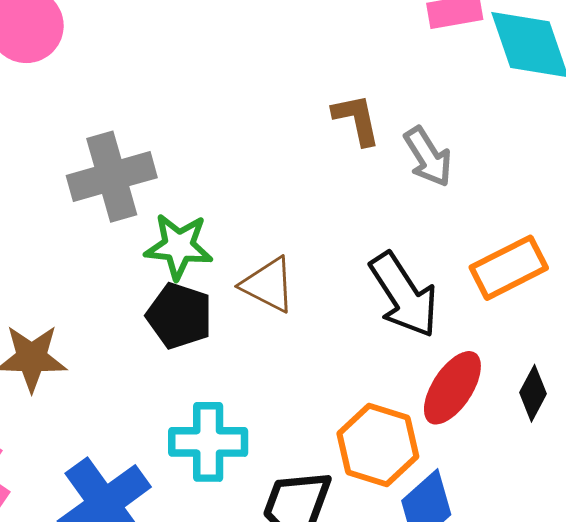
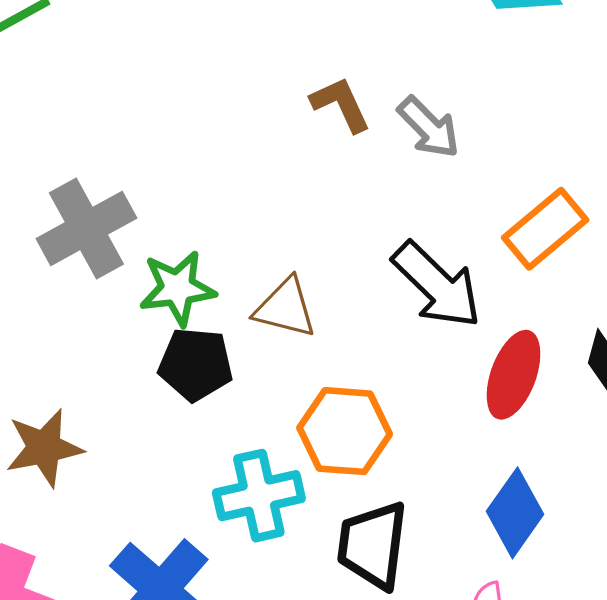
orange hexagon: (378, 445) -> (345, 431), moved

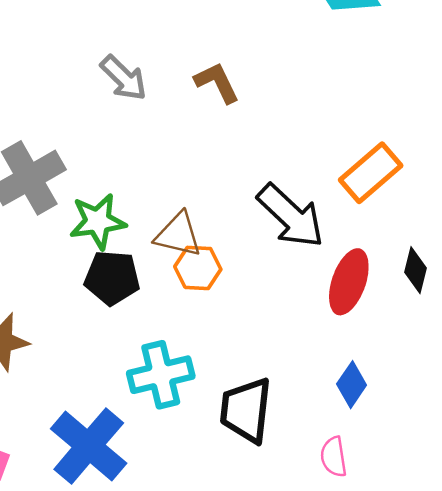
gray arrow: (429, 127) -> (124, 78), moved
orange hexagon: (345, 431) -> (198, 268), moved, size x0.7
blue diamond: (515, 513) -> (352, 385), size x0.7

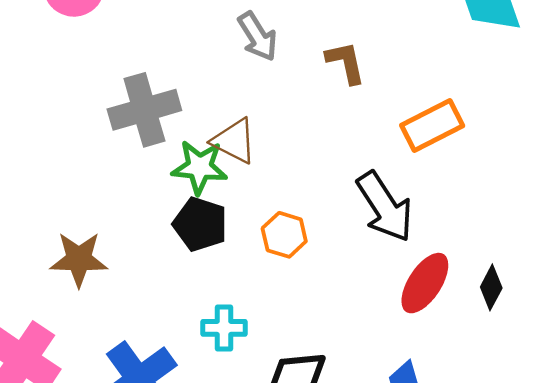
orange rectangle: (371, 173) -> (432, 125), moved
brown triangle: (178, 235) -> (234, 141), moved
cyan cross: (161, 375) -> (224, 328), size x0.7

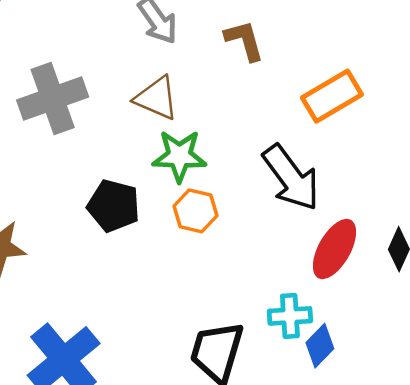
brown triangle: (234, 141) -> (156, 98), moved
green star: (200, 167) -> (179, 156), moved
cyan cross: (224, 328) -> (290, 316), moved

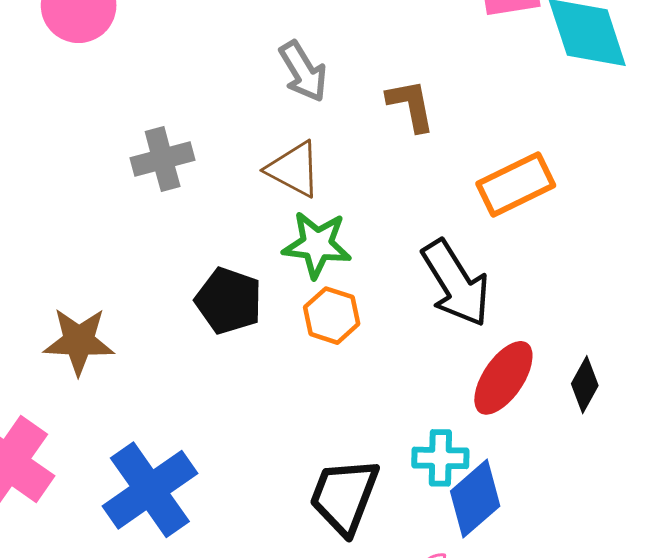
gray cross: (53, 98) -> (163, 159), size x0.7
blue diamond: (320, 346) -> (475, 499), size x1.4

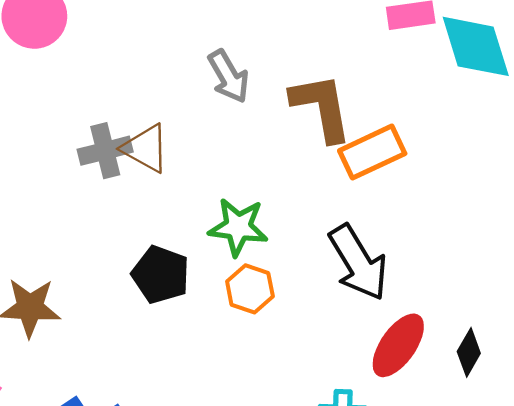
brown L-shape: (411, 105) -> (321, 107), size x1.5
brown triangle: (294, 169) -> (146, 148), moved
orange rectangle: (516, 184) -> (372, 152), moved

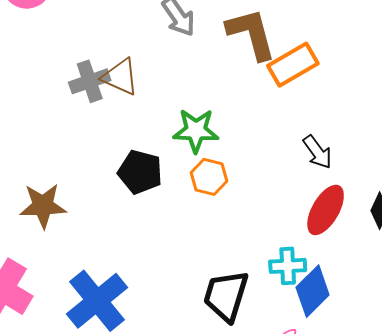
black arrow: (358, 263) -> (317, 152), moved, size x0.6

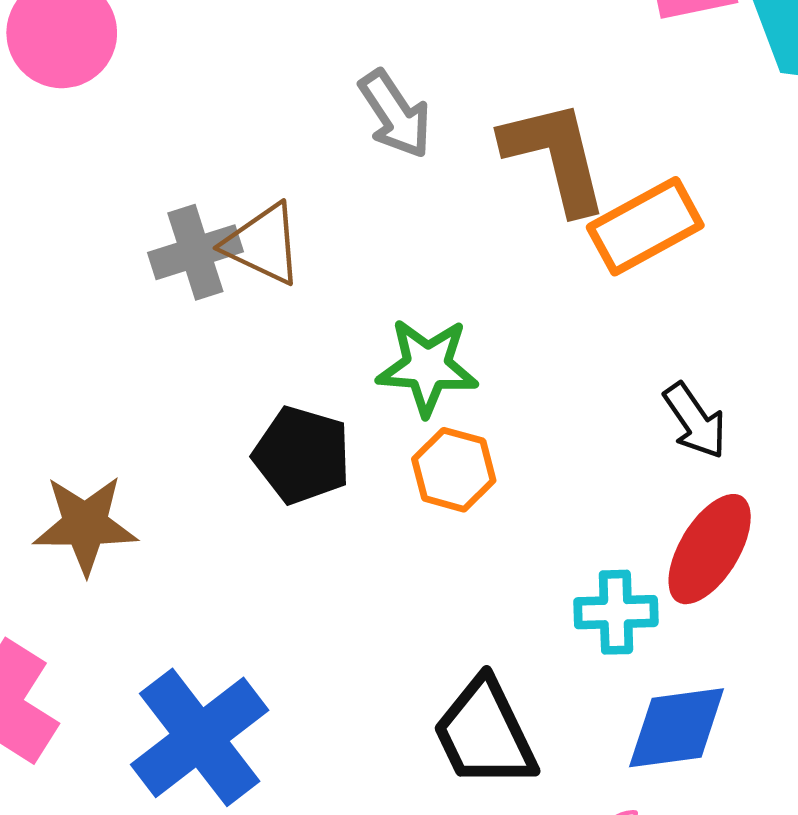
cyan cross: (288, 266) -> (616, 612), moved
blue diamond: (313, 291) -> (677, 728), turned 36
black trapezoid: (226, 296) -> (485, 733), turned -44

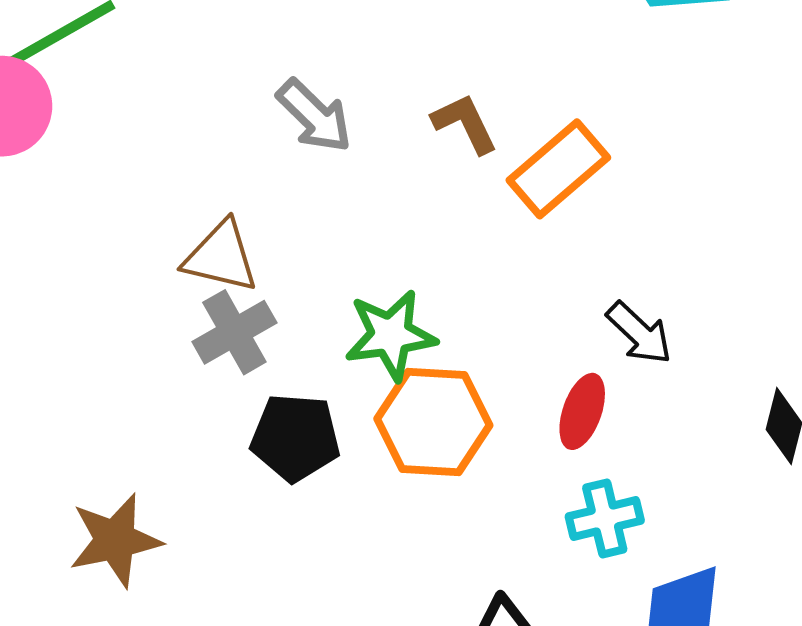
brown L-shape: (555, 156) -> (465, 123), size x0.6
gray cross: (195, 252) -> (234, 332), moved
orange hexagon: (454, 470) -> (433, 422), size x1.5
red ellipse: (710, 549) -> (582, 411), moved, size x0.7

